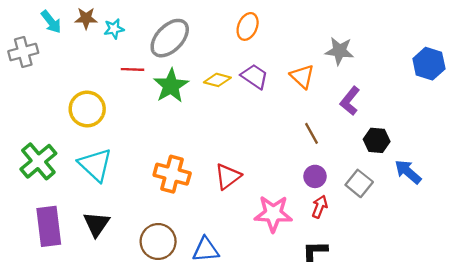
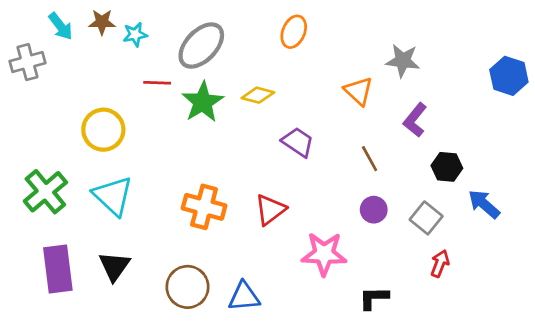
purple trapezoid: (255, 76) -> (298, 142), moved
red arrow: (320, 207) -> (440, 263), moved

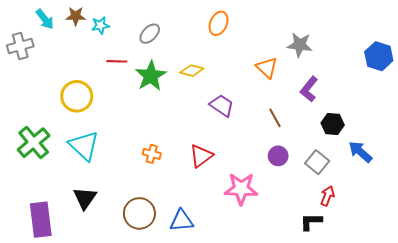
gray ellipse: (201, 46) -> (150, 34), size x0.6
orange cross: (204, 207) -> (152, 154), size x0.6
purple rectangle: (58, 269) -> (41, 220), moved
black L-shape: (374, 298) -> (311, 222), moved

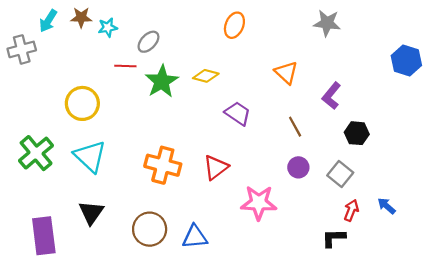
cyan arrow: (45, 19) -> (48, 21), turned 70
gray ellipse: (150, 34) -> (148, 42), moved
gray star: (300, 45) -> (327, 23), moved
blue arrow: (360, 152) -> (387, 206), moved, size x0.7
orange cross: (152, 154) -> (163, 165), size x1.8

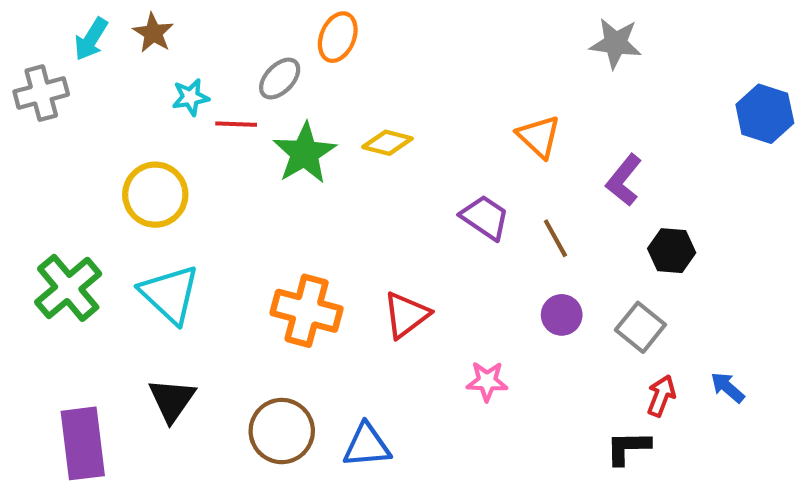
brown star: (81, 17) -> (153, 33), turned 30
orange ellipse: (234, 25) -> (338, 37), moved
cyan star: (108, 27) -> (191, 97), moved
purple trapezoid: (238, 113) -> (485, 217), moved
pink star: (259, 203) -> (487, 381), size x0.6

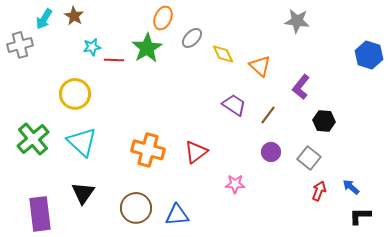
gray ellipse: (280, 79) -> (192, 38), moved
yellow diamond: (387, 143) -> (223, 54), moved, turned 50
green star: (305, 153) -> (147, 48), moved
brown line: (555, 238) -> (268, 115), turned 66
black L-shape: (628, 448) -> (360, 216), moved

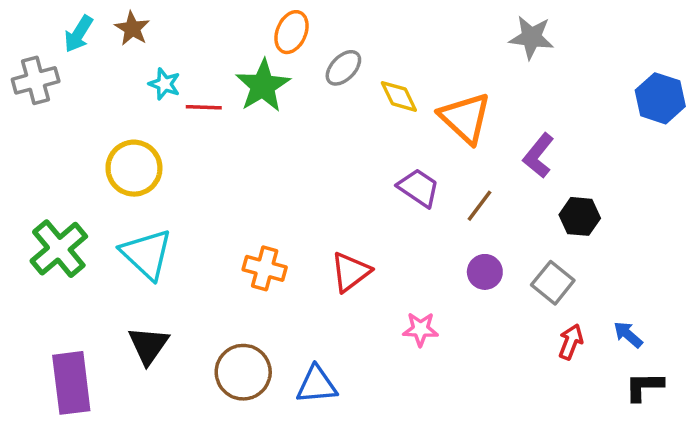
cyan star: (92, 47) -> (164, 84), turned 30
orange triangle: (260, 66) -> (465, 118), size x1.4
orange cross: (148, 150) -> (265, 268), size x0.7

